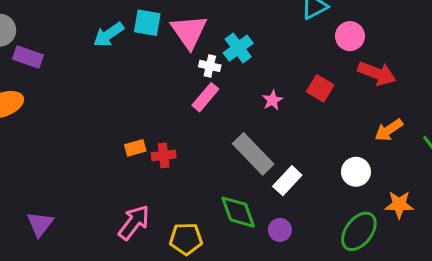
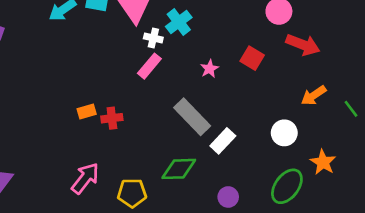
orange star: (399, 205) -> (323, 162), turned 30
green diamond: (238, 212) -> (179, 169), turned -72
purple circle: (280, 230) -> (228, 197), moved

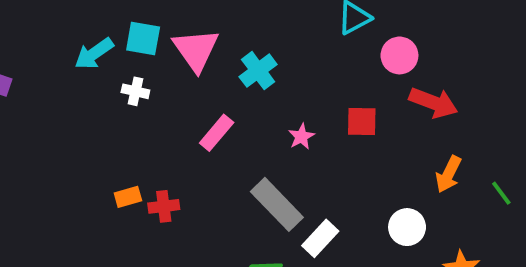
white cross: (153, 38) -> (135, 91), moved
red square: (252, 58) -> (362, 121), turned -30
orange arrow: (314, 95) -> (449, 174), turned -30

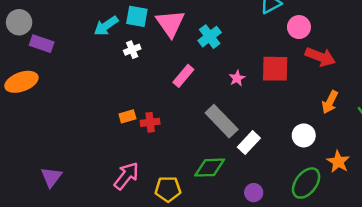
white cross: (135, 91) -> (132, 50), turned -35
red square: (362, 121) -> (275, 69), size x1.4

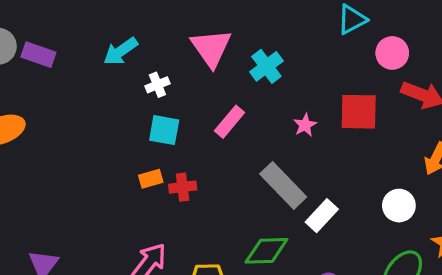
cyan square: (137, 16) -> (164, 130), moved
purple rectangle: (42, 44) -> (38, 55), moved

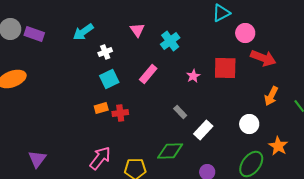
pink triangle: (211, 48) -> (137, 30), size x0.6
cyan square: (164, 130) -> (109, 79), turned -36
gray rectangle: (283, 185) -> (180, 112), size x0.5

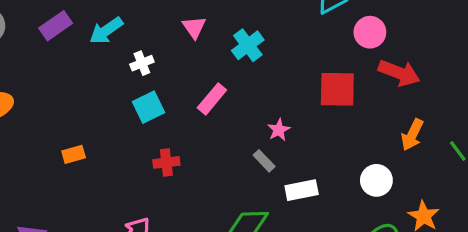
purple rectangle: (34, 34) -> (56, 26), moved, turned -54
pink star: (193, 76) -> (279, 130), moved
orange rectangle: (101, 108) -> (74, 154), moved
white rectangle: (203, 130) -> (302, 190), turned 36

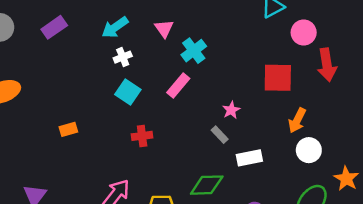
cyan arrow: (106, 31) -> (115, 27), moved
cyan cross: (248, 45) -> (194, 51), moved
red arrow: (399, 73) -> (327, 65), turned 60
cyan square: (148, 107) -> (128, 92), turned -30
orange arrow: (412, 135) -> (297, 120), moved

